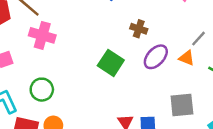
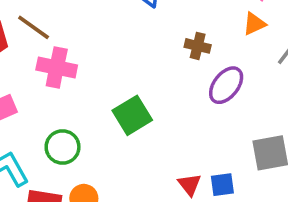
orange triangle: (187, 58) -> (254, 24), moved, turned -42
green square: (111, 63) -> (132, 115), moved, turned 30

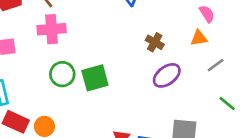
pink cross: (57, 67) -> (52, 29), turned -32
green circle: (63, 147) -> (62, 74), moved

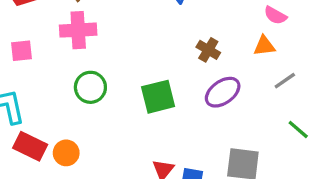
pink semicircle: (207, 14) -> (275, 15), turned 150
green square: (95, 78) -> (158, 97), moved

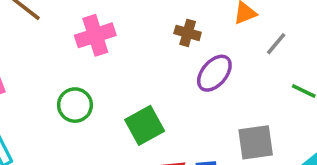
pink cross: (78, 30) -> (95, 35), moved
green square: (158, 97) -> (145, 125), moved

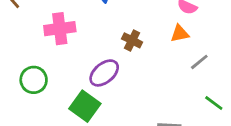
purple ellipse: (214, 73) -> (104, 73), moved
green square: (145, 125) -> (85, 106), turned -36

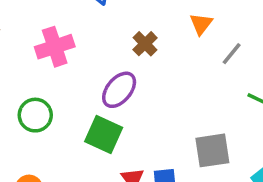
orange triangle: (180, 34) -> (201, 24), turned -30
brown cross: (132, 40) -> (145, 44), turned 30

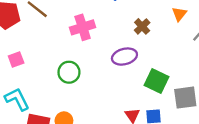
purple ellipse: (119, 90) -> (124, 57), turned 35
green square: (104, 135) -> (157, 81), moved

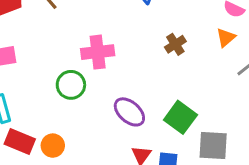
pink cross: (83, 27) -> (98, 52), moved
purple ellipse: (124, 57) -> (129, 112), moved, turned 45

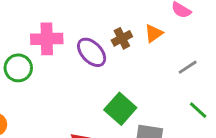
orange triangle: (226, 38) -> (154, 33), moved
purple ellipse: (129, 112) -> (92, 52), moved

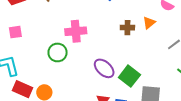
brown cross: (122, 38) -> (127, 28), turned 32
purple ellipse: (92, 52) -> (104, 68), moved

